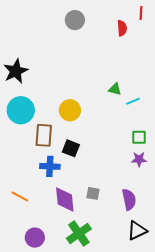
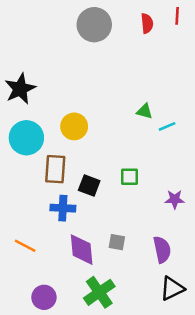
gray circle: (75, 20) -> (94, 25), size x1.4
red semicircle: (122, 28) -> (147, 23), moved
yellow circle: (70, 110) -> (74, 126), moved
green square: (139, 137) -> (129, 177), moved

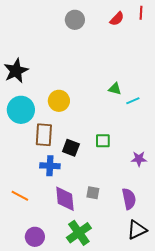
red semicircle: (147, 23) -> (117, 19), turned 49
gray circle: (94, 25) -> (75, 20), size x0.7

